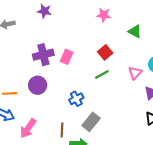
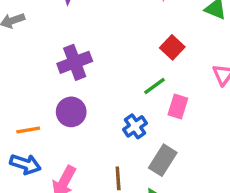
pink rectangle: (67, 57) -> (178, 106), moved
green line: (102, 75) -> (154, 86), moved

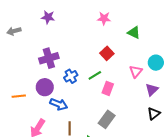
blue cross: (135, 126) -> (71, 76), moved
gray rectangle: (163, 160) -> (107, 119), moved
blue arrow: (25, 164) -> (59, 104), moved

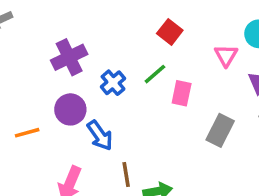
blue arrow: (59, 104) -> (100, 135), turned 42
gray rectangle: (107, 119) -> (220, 130), moved

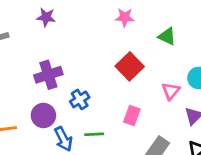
red square: (170, 32) -> (130, 66), size x1.4
green line: (155, 74) -> (94, 134), moved, turned 30

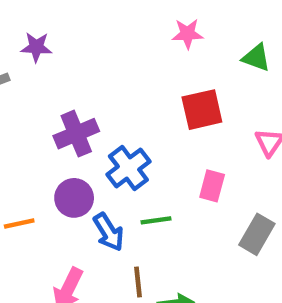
purple star: (46, 17) -> (36, 47), moved
red square: (130, 66) -> (202, 110), turned 36
blue cross: (80, 99) -> (128, 168), size x1.4

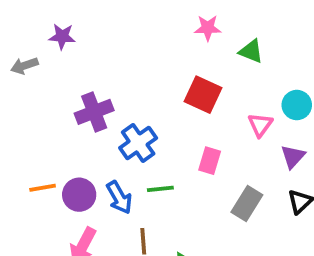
pink star: (188, 34) -> (208, 28), moved
red square: (202, 110) -> (203, 95), turned 36
purple circle: (74, 198) -> (79, 195), moved

